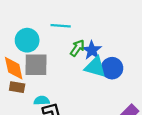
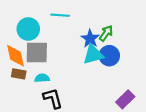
green arrow: (77, 48) -> (106, 33), moved
cyan triangle: (95, 67) -> (93, 55), turned -30
cyan semicircle: (42, 101) -> (42, 78), moved

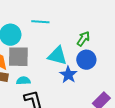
blue star: (90, 39) -> (68, 75), moved
cyan triangle: (93, 55) -> (57, 56), moved, turned 30

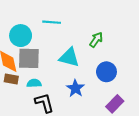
blue circle: (86, 60) -> (106, 72), moved
blue star: (68, 75) -> (75, 88), moved

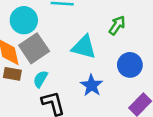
gray square: (29, 58) -> (34, 48), turned -35
cyan semicircle: (34, 83) -> (40, 79), turned -56

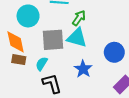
green arrow: (117, 25) -> (79, 18), moved
gray square: (34, 48) -> (53, 40), moved, turned 30

